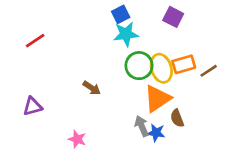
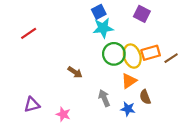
orange triangle: (157, 98) -> (129, 81), size x0.7
purple triangle: (33, 106) -> (32, 105), moved
gray arrow: (142, 126) -> (104, 98), moved

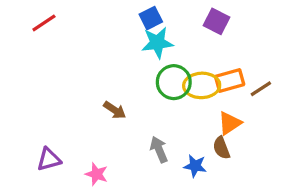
red line: (29, 33) -> (44, 23), moved
yellow ellipse: (132, 56) -> (202, 85), turned -75
orange triangle: (129, 81) -> (230, 123), moved

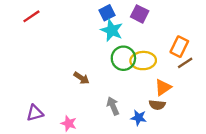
purple square: (216, 21) -> (140, 14), moved
cyan star: (157, 43) -> (112, 30), turned 30
orange rectangle: (230, 80) -> (179, 47), moved, turned -48
brown semicircle: (221, 148) -> (157, 105), turned -63

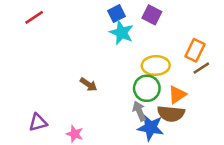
green circle: (123, 58) -> (147, 88), moved
brown semicircle: (157, 105) -> (171, 114), size x1.5
gray arrow: (113, 106) -> (139, 111), moved
blue star: (139, 118) -> (151, 128), size x1.5

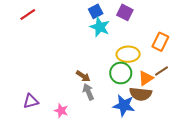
brown line: (201, 68) -> (161, 71), moved
brown arrow: (89, 84) -> (83, 76), moved
gray arrow: (139, 111) -> (88, 92), moved

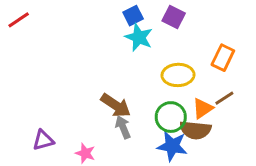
red line: (28, 15) -> (19, 20), moved
green circle: (121, 73) -> (171, 117), moved
brown arrow: (83, 76) -> (116, 105), size x1.5

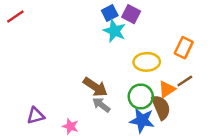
purple square: (174, 17) -> (131, 14), moved
gray arrow: (123, 127) -> (101, 105), turned -30
brown semicircle: (195, 130) -> (161, 107), turned -120

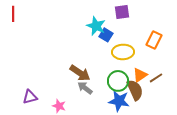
blue square: (110, 13) -> (106, 35), moved, turned -32
purple square: (131, 14) -> (122, 12), moved, turned -35
red line: (15, 17) -> (13, 14), turned -56
brown line: (185, 81) -> (156, 78), moved

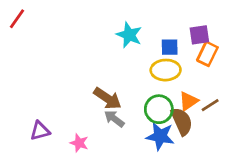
purple square: (122, 12) -> (199, 35), moved
red line: (13, 14) -> (17, 19), turned 35
blue square: (106, 35) -> (170, 47), moved, turned -32

